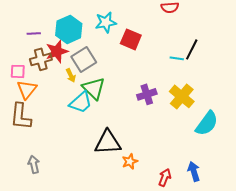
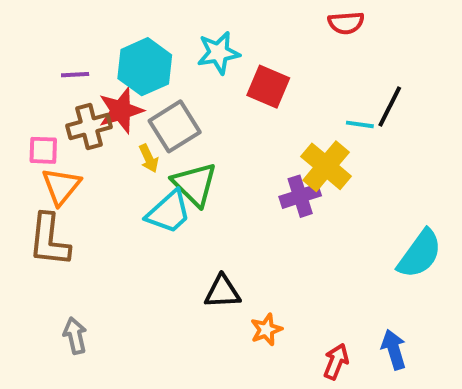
yellow cross: (182, 96) -> (326, 166), moved
black triangle: (108, 142) -> (222, 292), size x0.7

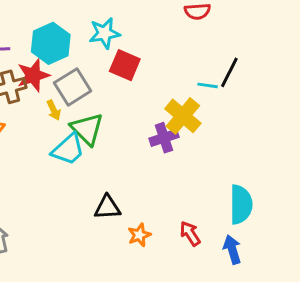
red square: (268, 87) -> (125, 65), moved
cyan semicircle: (420, 254) -> (241, 205), moved, turned -36
red arrow: (336, 362) -> (190, 234), moved, turned -55

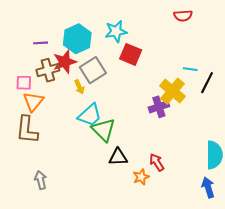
black line: (229, 72) -> (207, 83), moved
green triangle: (87, 129) -> (103, 130), moved
red arrow: (190, 234) -> (157, 162), moved

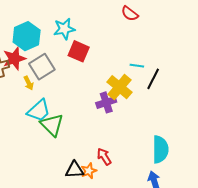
red semicircle: (183, 16) -> (130, 14), turned 42
black triangle: (118, 157) -> (75, 170), moved

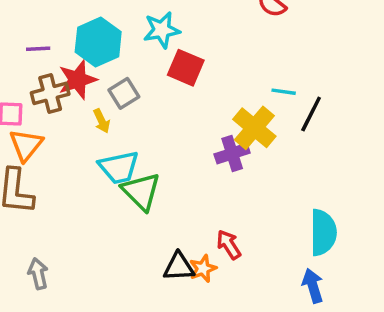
gray square: (42, 67) -> (124, 93), size x0.7
cyan trapezoid: (39, 111) -> (119, 167), turned 30

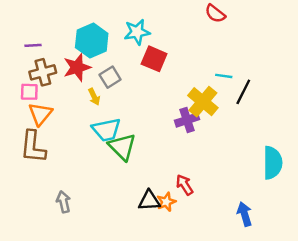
purple line: (38, 49) -> (33, 45), moved
brown cross: (50, 93) -> (43, 72), moved
cyan semicircle: (323, 233) -> (273, 163), moved
gray arrow: (38, 274) -> (64, 202), moved

